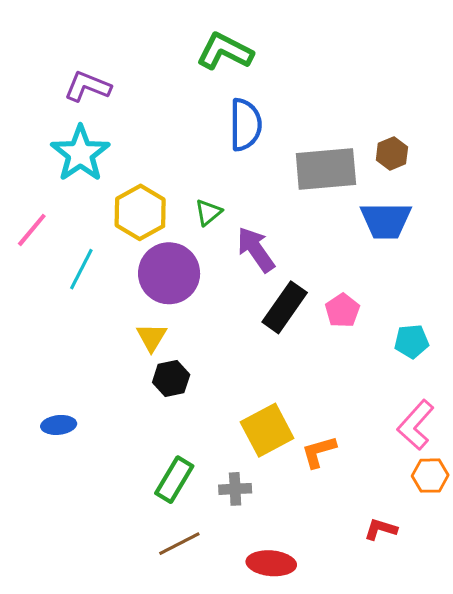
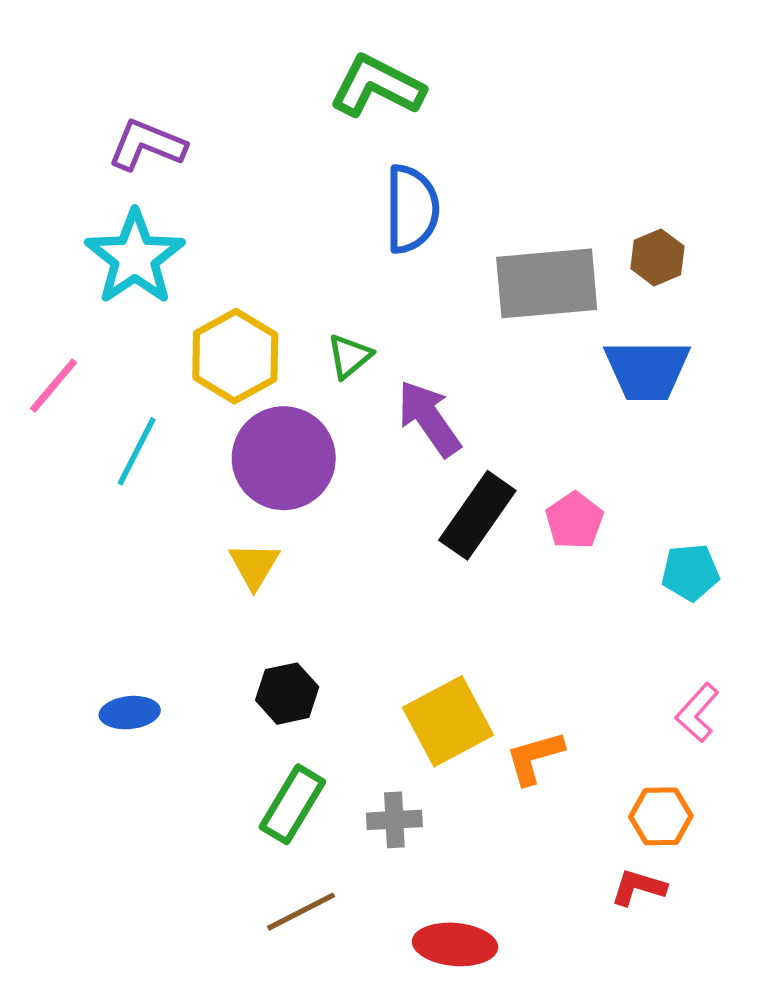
black hexagon: (171, 379) -> (287, 694), moved
blue ellipse: (59, 425) -> (130, 713), moved
pink L-shape: (416, 425) -> (697, 713), size x0.7
orange hexagon: (430, 476) -> (661, 816), moved

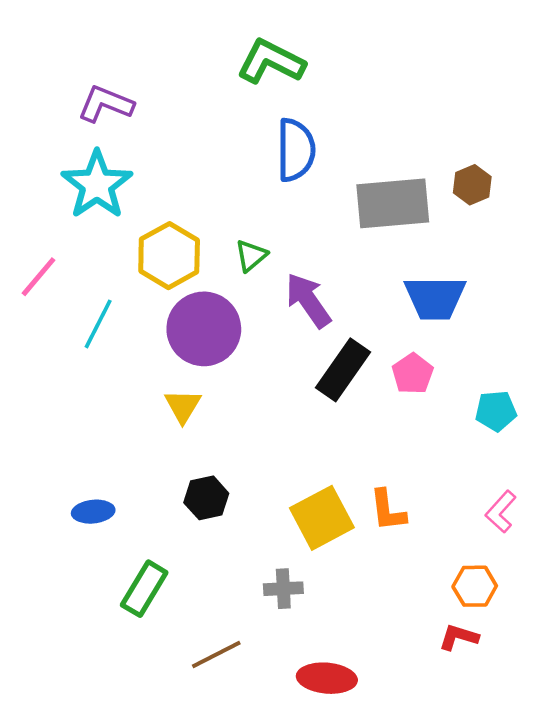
blue trapezoid: (647, 370) -> (435, 298), moved
orange L-shape: (535, 758) -> (388, 510), moved, turned -81
green rectangle: (292, 804) -> (144, 589), moved

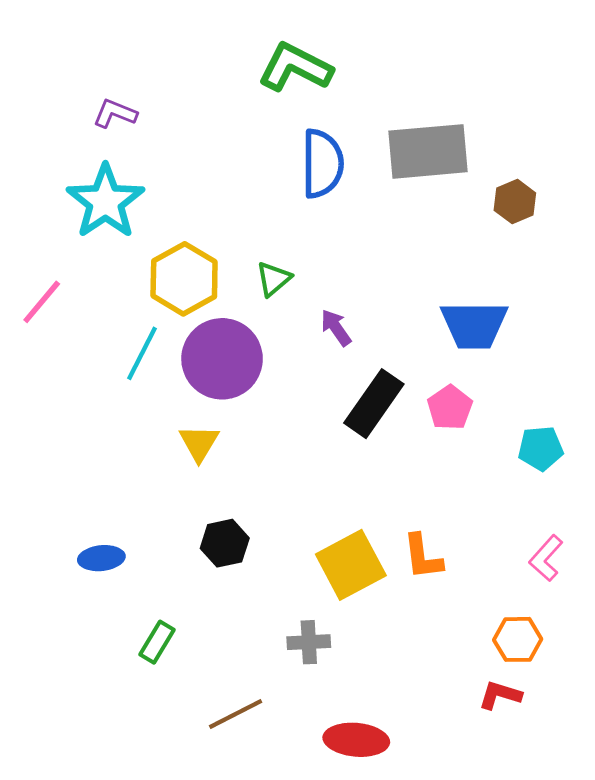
purple L-shape: (106, 104) -> (115, 113), size x0.7
gray rectangle: (393, 203) -> (428, 151), moved
purple arrow: (308, 300) -> (336, 328), size x0.6
cyan line: (98, 324) -> (142, 353), moved
green rectangle: (144, 589) -> (157, 642), size x0.7

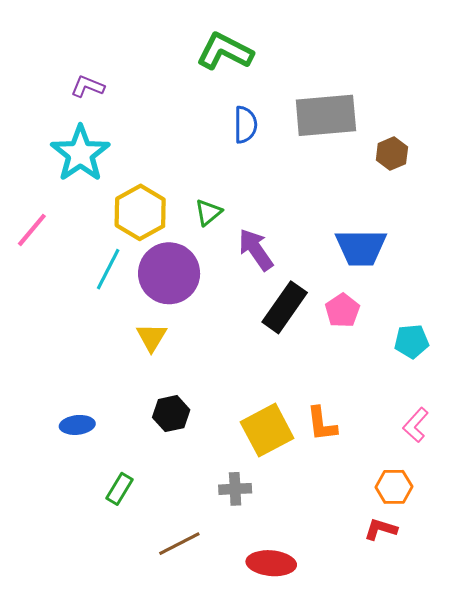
blue semicircle: (322, 164) -> (245, 125), size x0.7
purple arrow: (336, 328) -> (256, 250), size x1.5

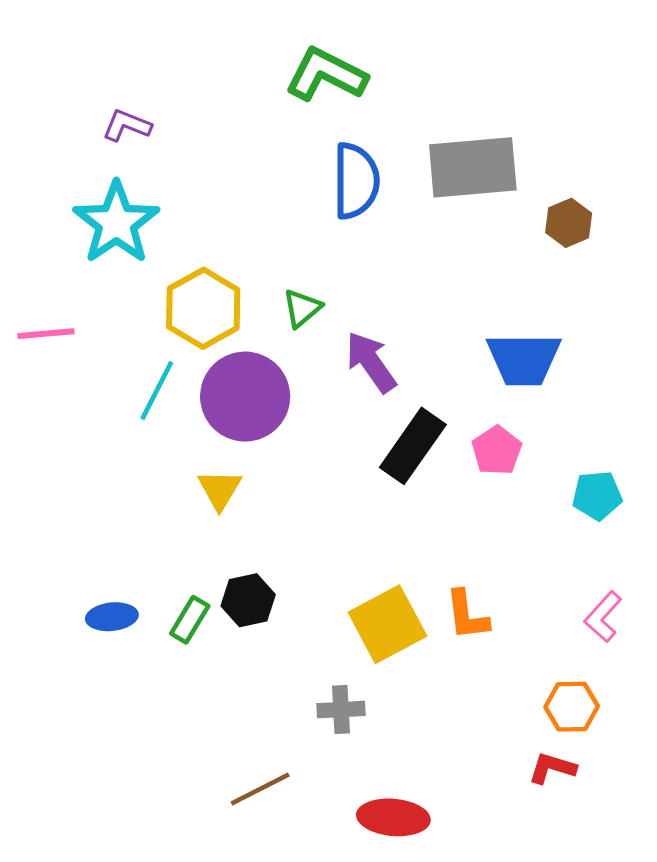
blue semicircle: (245, 125) -> (356, 181), size x1.4
pink line: (32, 230) -> (46, 334), turned 45
green rectangle: (120, 489) -> (190, 620), moved

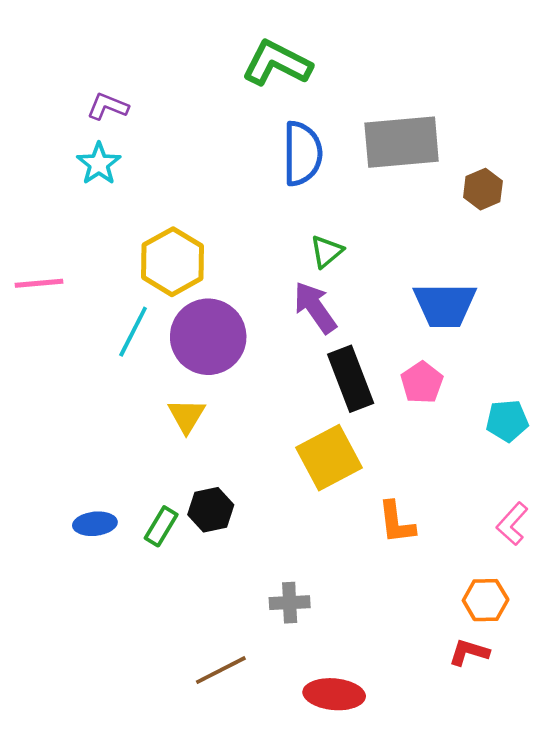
cyan star: (116, 223) -> (99, 164), moved, size x0.6
green triangle: (302, 308) -> (326, 252), moved
black rectangle: (413, 446) -> (351, 379), turned -56
yellow square: (387, 624) -> (329, 458), moved

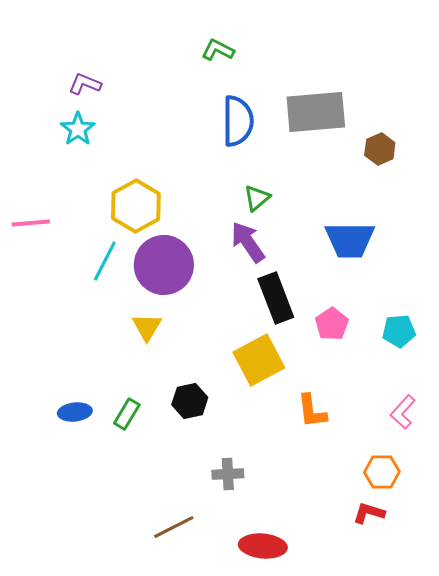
green L-shape: (277, 63) -> (218, 50), size x0.6
pink pentagon: (422, 383) -> (332, 324), moved
black hexagon: (211, 510) -> (190, 401), moved

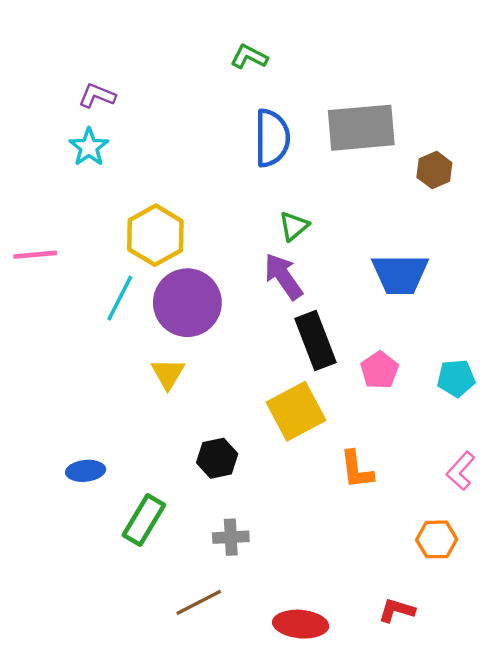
green rectangle: (127, 414) -> (144, 520), moved, size x1.4
gray cross: (228, 474) -> (231, 537), moved
red L-shape: (369, 513) -> (397, 610), moved

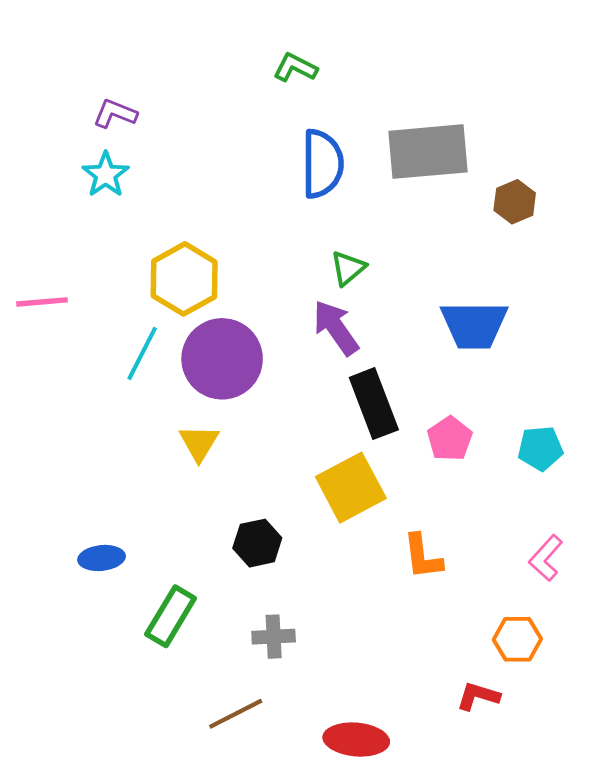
red L-shape: (397, 610) -> (478, 696), moved

